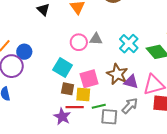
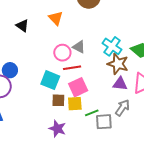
gray triangle: (96, 39) -> (79, 47), turned 32
brown star: (117, 74) -> (118, 64), moved
red line: (75, 107) -> (72, 68), moved

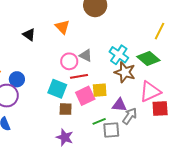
purple triangle: (120, 84) -> (119, 105), moved
yellow square: (75, 104) -> (100, 90), moved

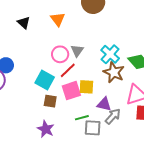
gray triangle: (86, 55) -> (77, 51), turned 32
red line: (79, 76) -> (68, 70), turned -42

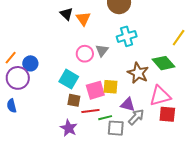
black triangle: (24, 23) -> (66, 14), moved
cyan cross: (110, 54) -> (127, 36), moved, turned 30
red line: (68, 70) -> (90, 111), moved, turned 36

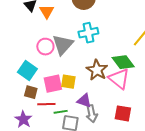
gray triangle: (102, 50) -> (63, 45), size x1.6
pink triangle: (160, 96) -> (119, 79), moved, turned 50
gray arrow: (136, 117) -> (92, 114), turned 120

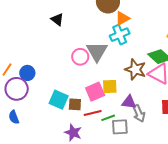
orange triangle: (47, 11) -> (122, 18), moved, turned 42
cyan square: (27, 70) -> (59, 100), moved

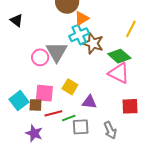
brown star: (135, 69) -> (93, 43), moved
yellow square: (110, 87) -> (70, 87), turned 35
pink square: (95, 92) -> (44, 93), moved, turned 30
cyan square: (59, 100) -> (19, 101), turned 30
gray arrow: (139, 113) -> (110, 130), moved

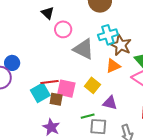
orange triangle: (82, 18) -> (113, 66), moved
gray triangle: (57, 52) -> (84, 49), turned -40
pink circle: (40, 57) -> (63, 29), moved
red line: (53, 113) -> (50, 82), moved

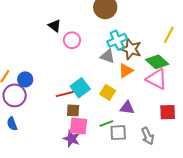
gray triangle: (84, 49) -> (108, 56), moved, size x0.7
pink square: (66, 89) -> (78, 126), moved
cyan square: (40, 93) -> (80, 88), moved

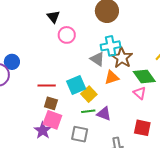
pink triangle: (157, 79) -> (140, 93), size x0.6
cyan square: (80, 88) -> (76, 85), moved
green line: (106, 124) -> (88, 111), moved
gray square: (118, 133) -> (80, 134), moved

